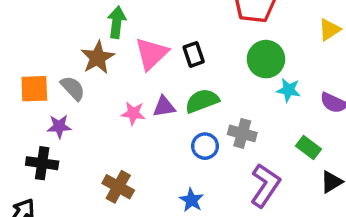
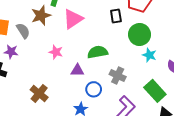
black rectangle: (194, 54) -> (116, 16), moved
purple triangle: (164, 107) -> (77, 70), moved
blue circle: (205, 146) -> (94, 89), moved
green rectangle: (309, 147) -> (155, 91), size x1.5

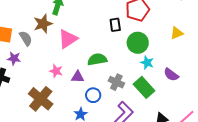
pink triangle: (73, 19) -> (68, 39), moved
pink star: (56, 52) -> (56, 71), moved
green rectangle: (155, 91) -> (144, 87), moved
brown cross: (39, 93) -> (41, 99), size x1.4

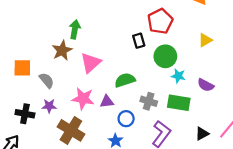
gray semicircle: (26, 38) -> (47, 80), moved
purple star: (14, 58) -> (49, 106), moved
pink star: (56, 71) -> (83, 99), size x1.5
green rectangle: (144, 87) -> (179, 103), turned -30

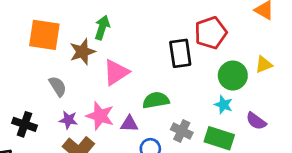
black rectangle: (139, 41) -> (180, 53), size x1.5
green circle: (165, 56) -> (233, 76), moved
orange square: (22, 68) -> (44, 35), moved, size x1.4
purple star: (49, 106) -> (68, 120), moved

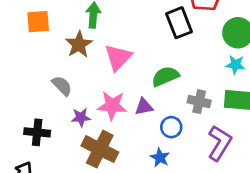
orange square: (44, 35) -> (38, 22), moved, size x0.7

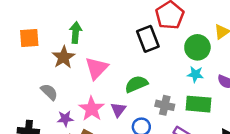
pink star: (112, 106) -> (92, 109), turned 30
purple triangle: (144, 107) -> (118, 110), turned -42

